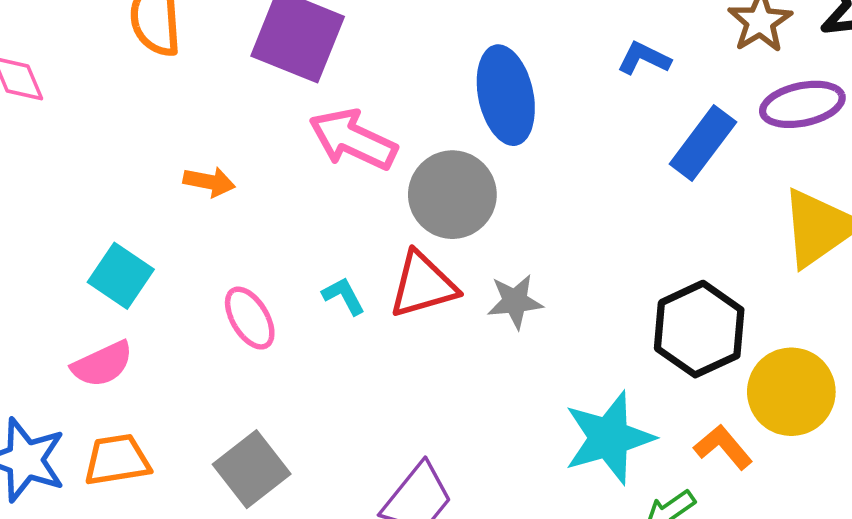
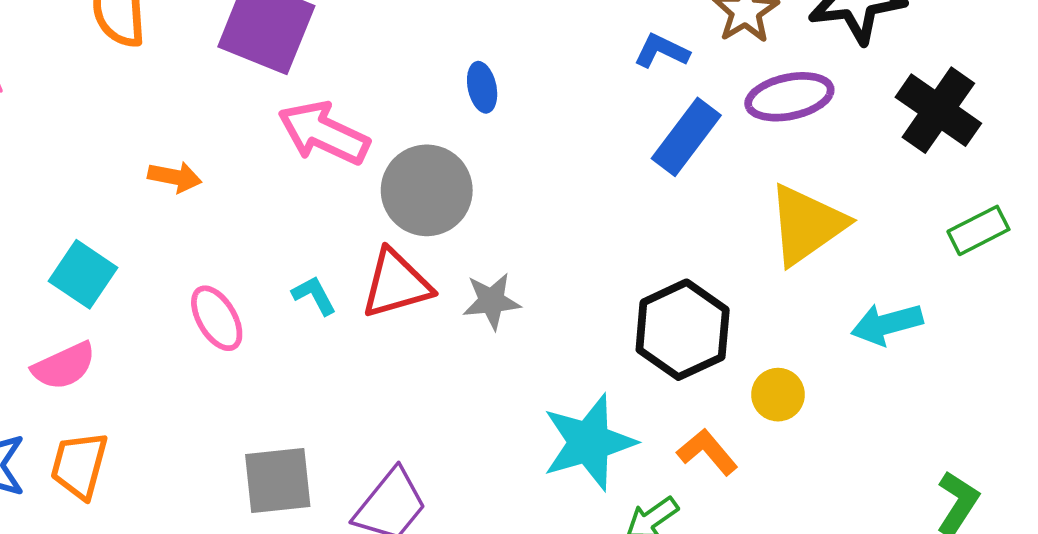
blue L-shape: (644, 58) -> (662, 51), moved
blue ellipse: (506, 95) -> (482, 87), size x0.5
yellow circle: (791, 392) -> (778, 395), size x0.6
orange trapezoid: (117, 460) -> (79, 465), turned -66
gray square: (252, 469) -> (278, 481), moved, turned 32

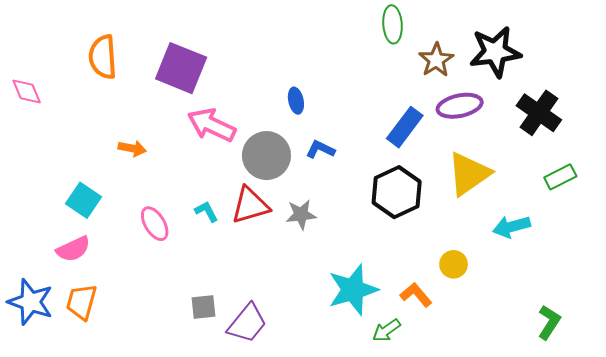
blue L-shape: (662, 51) -> (320, 149), moved
black hexagon: (683, 330) -> (397, 192), moved
gray square: (278, 481) -> (203, 307), moved, size x0.7

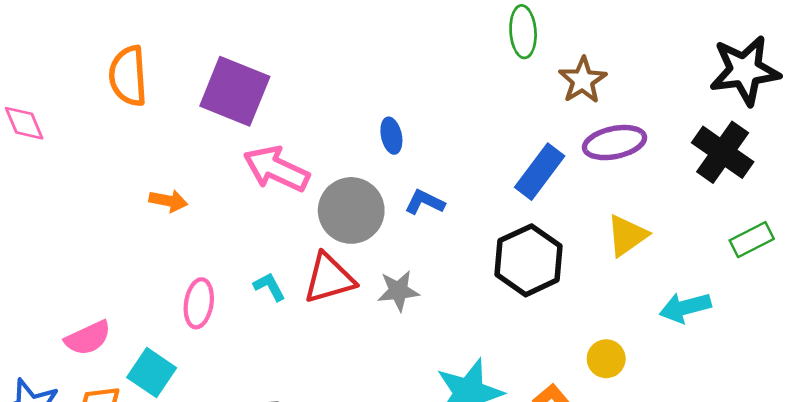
black star: (495, 52) -> (745, 70), moved
yellow triangle: (469, 174) -> (627, 235), size x0.7
cyan square: (83, 200) -> (152, 373), moved
pink ellipse: (155, 224) -> (199, 303), turned 40

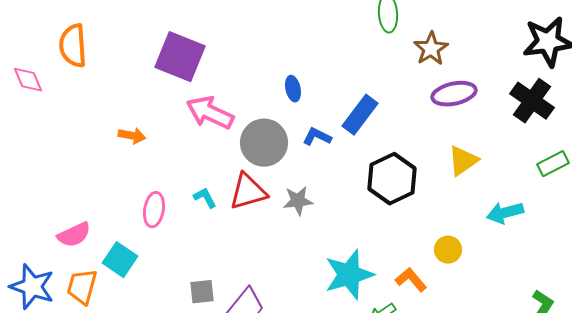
orange semicircle: (128, 76) -> (73, 46), moved
blue rectangle: (540, 172) -> (360, 115), moved

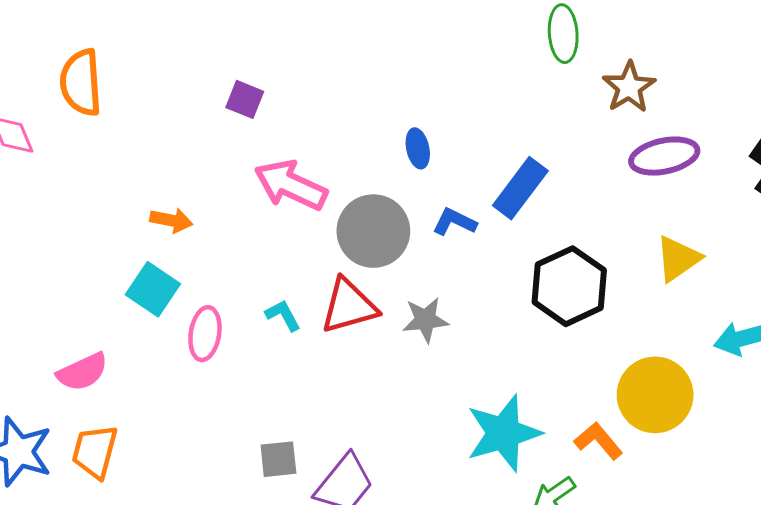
purple square: (180, 57) -> (245, 99), size x0.5
yellow circle: (448, 250) -> (655, 395), size x1.8
cyan square: (120, 260) -> (153, 289), moved

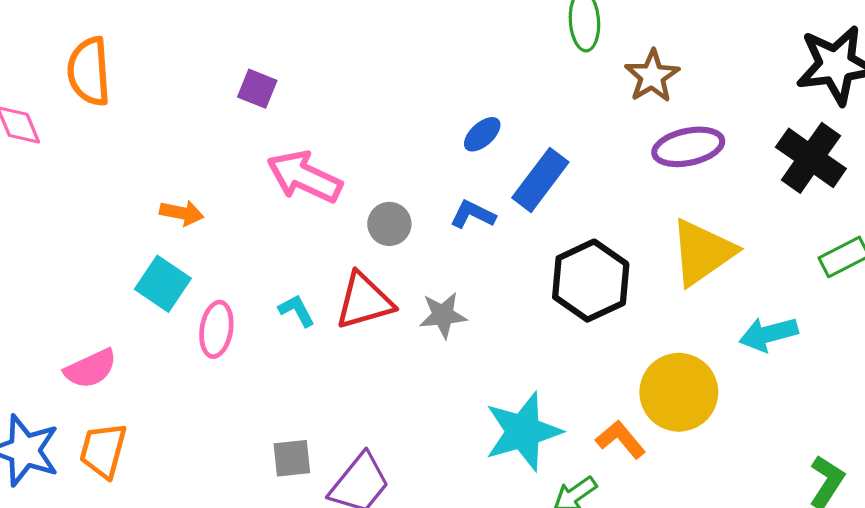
blue ellipse: (418, 148) -> (482, 134), moved, turned 60
gray circle: (373, 231) -> (389, 224), size x0.6
yellow triangle: (678, 259) -> (702, 252), size x1.4

